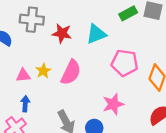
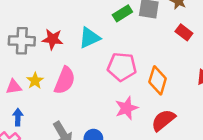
gray cross: (32, 20) -> (22, 41), moved
pink star: (113, 104) -> (127, 108), moved

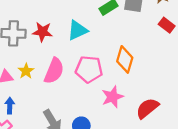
pink pentagon: (122, 67) -> (89, 69), moved
orange diamond: (158, 80) -> (125, 59), moved

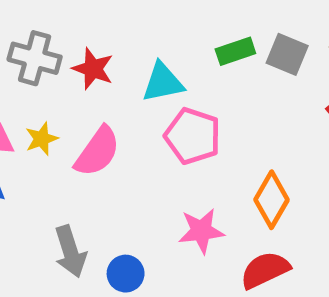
orange diamond: (125, 59) -> (271, 200), moved
pink pentagon: (89, 69) -> (193, 136), moved

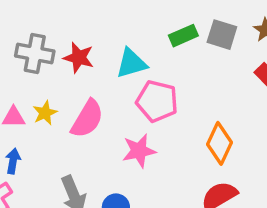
pink star: (201, 231) -> (139, 151), moved

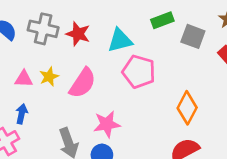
gray square: (222, 35) -> (193, 36), moved
pink star: (139, 151) -> (107, 124), moved

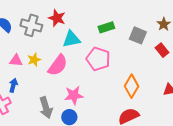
green rectangle: (162, 20) -> (106, 27), moved
red star: (78, 34) -> (57, 18), moved
cyan triangle: (120, 40) -> (72, 39), moved

